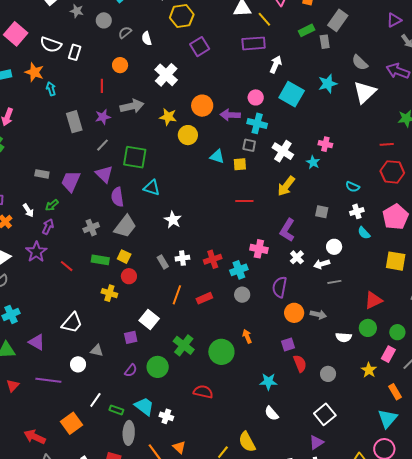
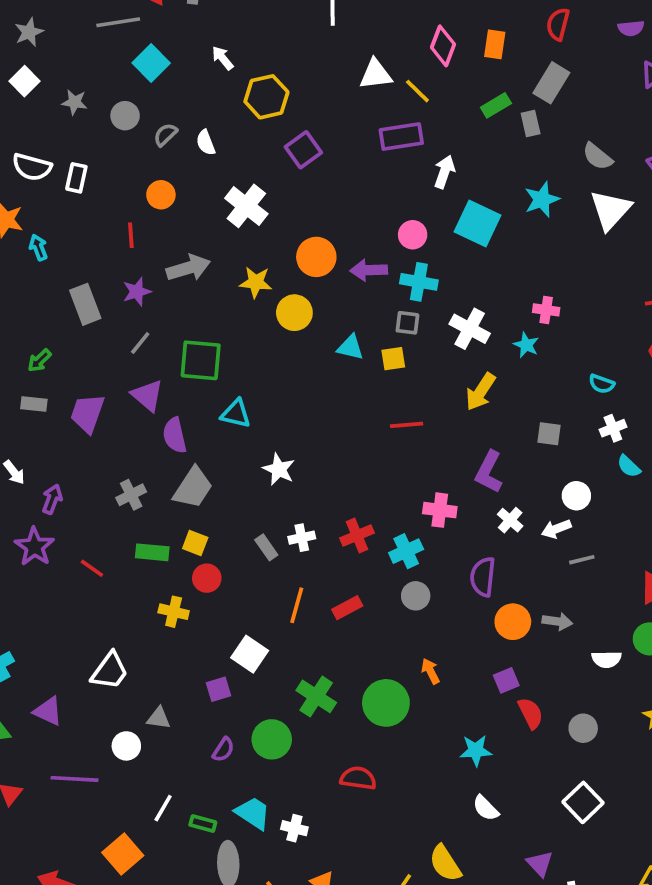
green arrow: (52, 205) -> (39, 360), moved
purple triangle: (316, 442) -> (540, 864), moved, turned -35

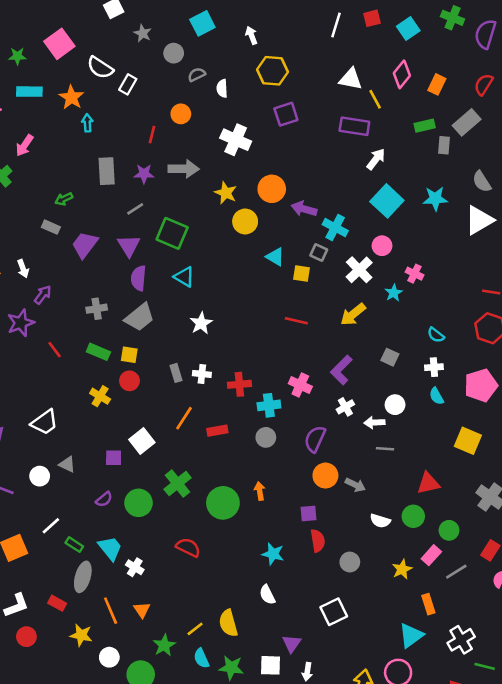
white cross: (246, 206) -> (236, 140), turned -32
pink circle: (413, 235) -> (382, 246), moved
yellow square: (195, 543) -> (129, 355), turned -30

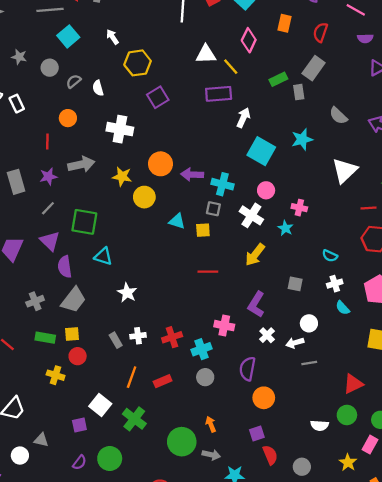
white rectangle: (128, 84) -> (17, 104), turned -42
orange rectangle: (437, 84) -> (285, 23), moved
white triangle: (479, 220) -> (345, 171), moved
green cross: (178, 484) -> (134, 419), moved
gray arrow: (355, 485) -> (211, 455), moved

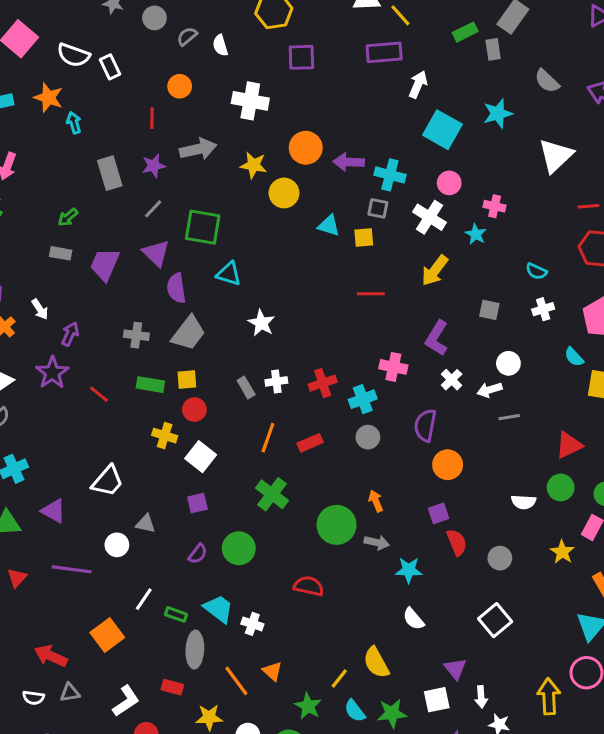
purple square: (158, 97) -> (301, 57), turned 30
gray cross: (35, 301) -> (136, 335), turned 30
cyan semicircle: (343, 308) -> (574, 357), moved
white square: (100, 405) -> (201, 457), moved

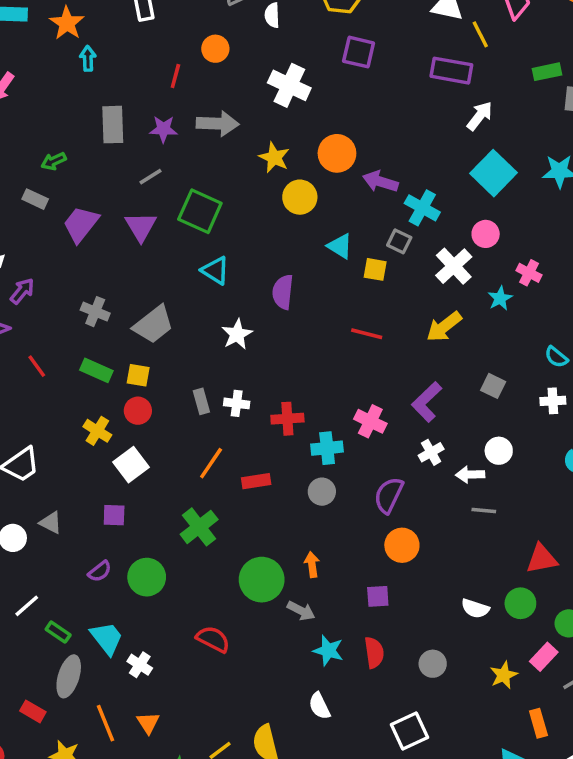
purple semicircle: (176, 288) -> (283, 292), moved
red semicircle: (457, 542) -> (374, 653), moved

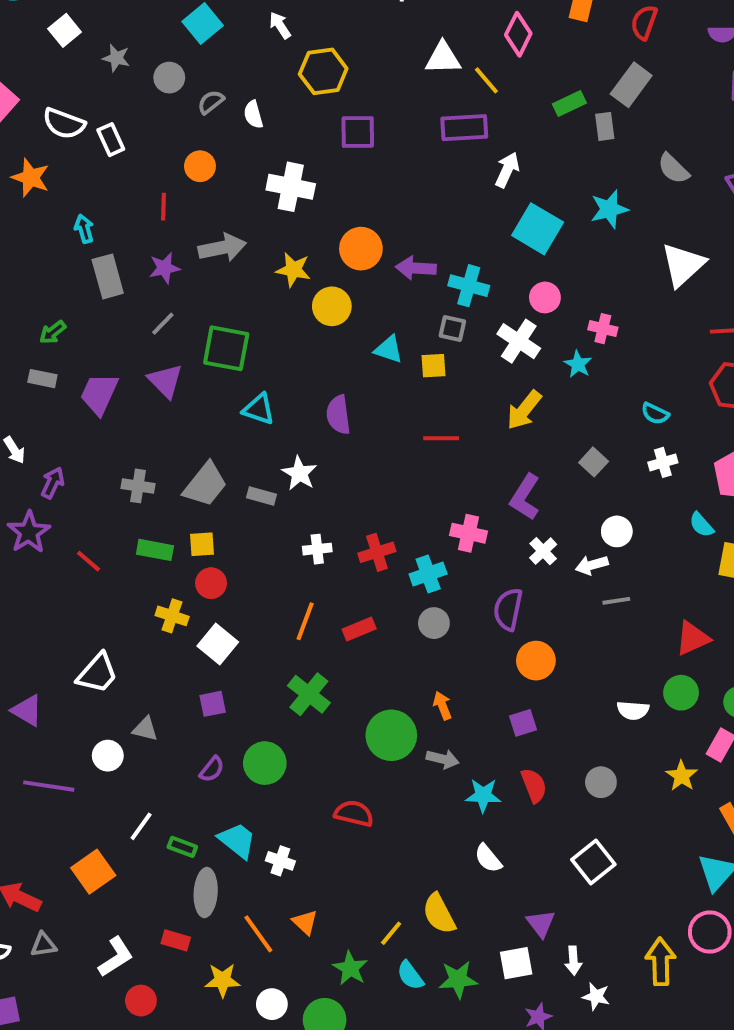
cyan arrow: (88, 58) -> (84, 229), moved
gray square: (493, 386) -> (594, 462), turned 30
gray rectangle: (201, 401) -> (262, 496), moved, turned -45

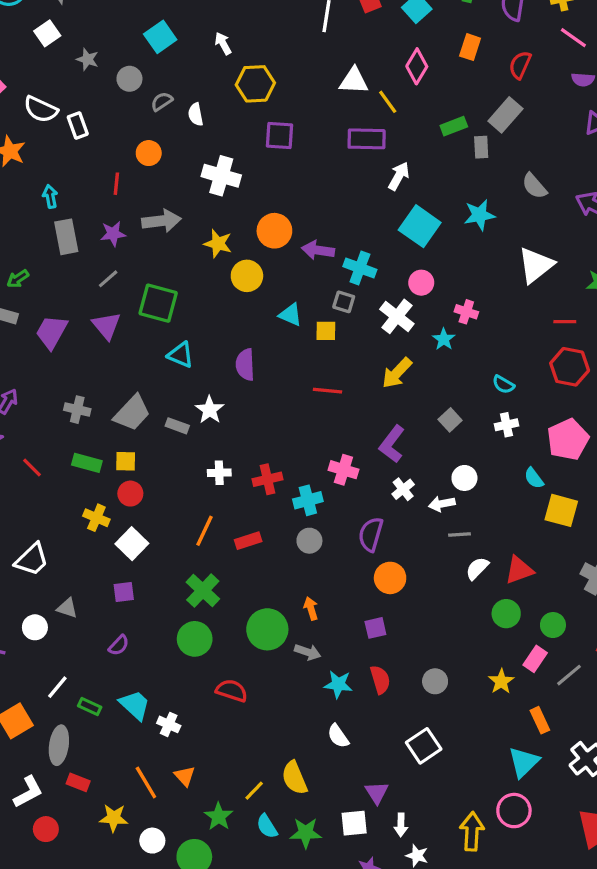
white semicircle: (633, 710) -> (477, 568), moved, turned 125
green circle: (265, 763) -> (195, 639), moved
gray ellipse: (206, 892) -> (59, 745), moved

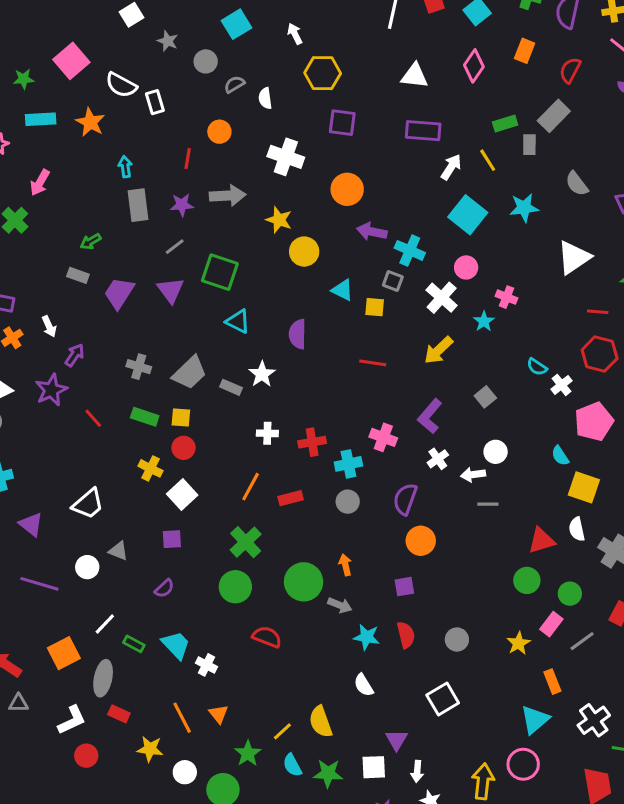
yellow line: (388, 102) -> (488, 160), moved
orange circle: (274, 231) -> (347, 189), moved
white cross: (507, 425) -> (561, 385), moved, turned -30
white semicircle: (477, 568) -> (577, 529), moved, turned -60

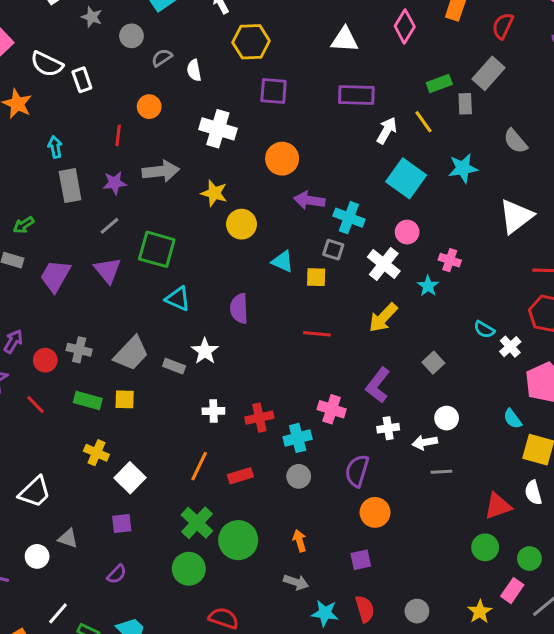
red circle: (184, 448) -> (45, 360), moved
white cross: (438, 459) -> (388, 428), turned 30
green circle: (304, 582) -> (238, 540), moved

